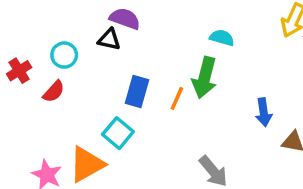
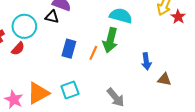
cyan semicircle: (222, 38) -> (121, 16), size x1.5
cyan circle: (64, 55) -> (24, 26), size x1.5
cyan square: (118, 133) -> (70, 90), moved, turned 30

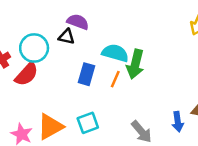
cyan semicircle: (121, 16) -> (115, 53), moved
red semicircle: (18, 49) -> (27, 74), size x1.5
blue arrow: (146, 61) -> (178, 122), moved

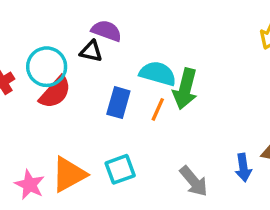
red semicircle: (27, 74) -> (55, 92), moved

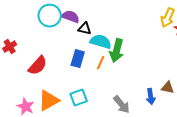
black triangle: (91, 51) -> (85, 29), moved
cyan circle: (47, 67) -> (50, 16), moved
red semicircle: (55, 92) -> (38, 66), moved

